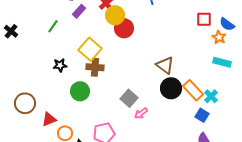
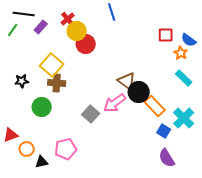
green line: (53, 26) -> (13, 30), moved
cyan rectangle: (222, 62) -> (184, 78), turned 30
black circle: (171, 88) -> (139, 92), moved
cyan cross: (211, 96) -> (184, 118), moved, size x1.5
pink arrow: (141, 113) -> (115, 103), moved, size x1.6

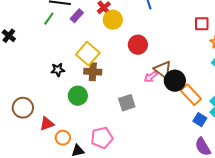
red circle: (86, 44) -> (138, 45), moved
pink arrow: (115, 103) -> (151, 77), moved, size x0.6
gray square: (91, 114) -> (127, 103), turned 30

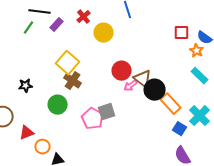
yellow circle: (113, 20) -> (104, 33), moved
red circle: (138, 45) -> (122, 71), moved
black star: (58, 70) -> (26, 86), moved
brown cross: (93, 72) -> (73, 81), turned 30
pink pentagon: (102, 138) -> (93, 119), moved, turned -30

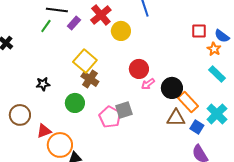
red cross: (84, 17) -> (101, 15), size x1.5
brown triangle: (143, 79) -> (176, 118), moved, turned -36
orange circle: (43, 147) -> (60, 145), size x1.6

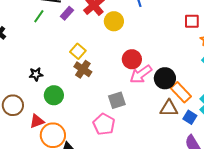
yellow square: (85, 61) -> (78, 51), size x0.7
pink arrow: (148, 84) -> (141, 74), size x1.6
green circle: (75, 103) -> (54, 95), moved
pink pentagon: (110, 117) -> (104, 124), moved

